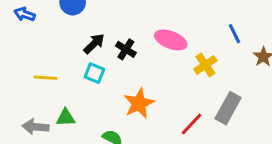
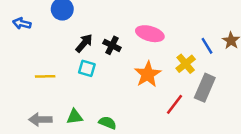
blue line: (234, 34) -> (207, 46), moved
yellow cross: (205, 65) -> (186, 64), moved
orange star: (139, 103) -> (148, 74), moved
green triangle: (66, 118) -> (75, 117), moved

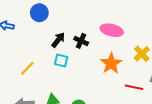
yellow line: (45, 76) -> (27, 68), turned -42
red line: (175, 104) -> (134, 87), turned 66

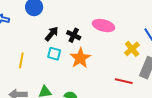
orange star: (111, 63) -> (80, 58), moved
yellow line: (27, 68) -> (21, 60), turned -35

